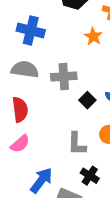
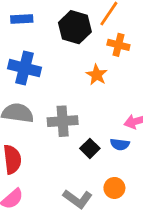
gray L-shape: (77, 144) -> (78, 199), turned -55

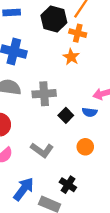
orange cross: (118, 45) -> (78, 33), moved
gray L-shape: (78, 199) -> (42, 150), moved

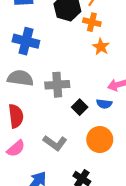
orange star: (71, 57) -> (101, 47), moved
orange circle: (85, 147) -> (100, 140), size x1.5

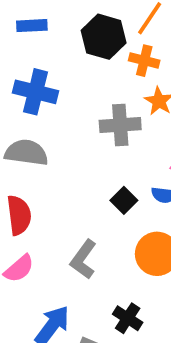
gray cross: (57, 85) -> (120, 125), moved
gray L-shape: (55, 143) -> (83, 259), turned 90

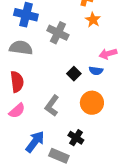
gray cross: (120, 125) -> (58, 33), moved, turned 30

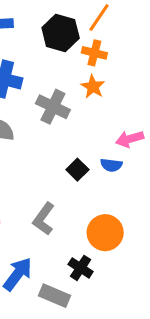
orange star: (93, 20) -> (93, 87), moved
orange circle: (92, 103) -> (105, 233), moved

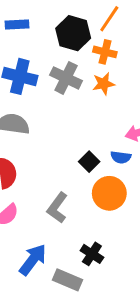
orange star: (93, 87) -> (104, 84), turned 30
gray cross: (53, 107) -> (66, 78), moved
orange circle: (105, 233) -> (109, 193), moved

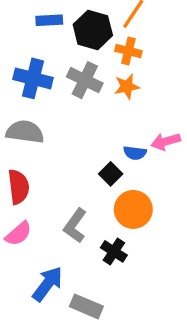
blue rectangle: (17, 25) -> (49, 20), moved
blue semicircle: (121, 157) -> (135, 153), moved
black cross: (92, 254) -> (114, 251), moved

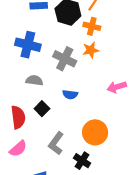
gray cross: (85, 80) -> (65, 59), moved
gray semicircle: (25, 132) -> (34, 80), moved, size x0.7
blue semicircle: (135, 153) -> (70, 95), moved
black square: (111, 174) -> (42, 109), moved

